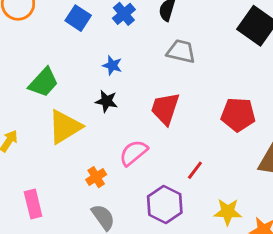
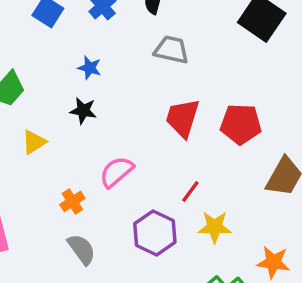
red trapezoid: (165, 109) -> (183, 118), moved
yellow triangle: (65, 127) -> (34, 142), size x0.6
yellow star: (228, 212) -> (215, 227), moved

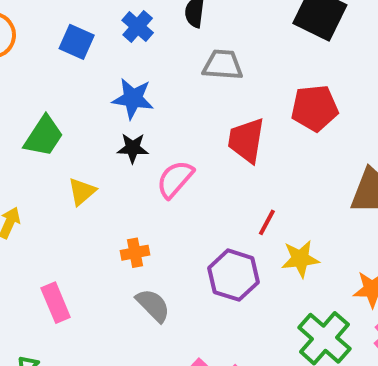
blue star: (90, 68) -> (133, 99), size x1.5
red pentagon: (241, 124) -> (315, 108), moved
pink semicircle: (116, 172) -> (175, 179), moved
orange cross: (72, 201) -> (135, 253), turned 30

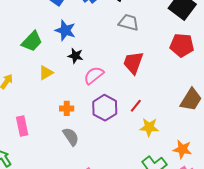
blue star: (133, 99) -> (65, 30), moved
red pentagon: (315, 108) -> (182, 45), moved
purple hexagon: (233, 275) -> (105, 108), moved

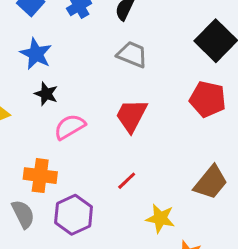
orange cross: (67, 108) -> (40, 176), moved, size x1.5
purple hexagon: (105, 108) -> (74, 215), moved
yellow star: (149, 127) -> (160, 218), moved

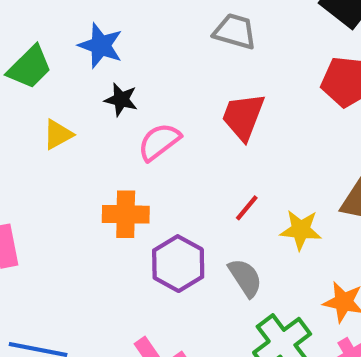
gray semicircle: (23, 214) -> (245, 278), moved
yellow star: (160, 218) -> (301, 230), moved

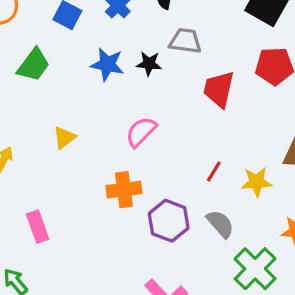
blue star: (101, 46) -> (107, 64), moved
green trapezoid: (30, 67) -> (33, 65), moved
black star: (121, 100) -> (149, 64), moved
red trapezoid: (243, 117) -> (219, 89), moved

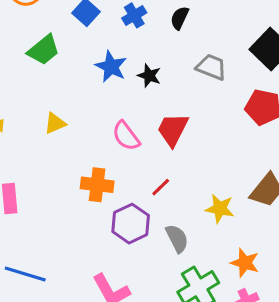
gray trapezoid: (185, 41) -> (211, 67), moved
red trapezoid: (219, 89) -> (173, 130), moved
pink semicircle: (141, 132) -> (126, 136), turned -96
red line: (214, 171) -> (161, 187), moved

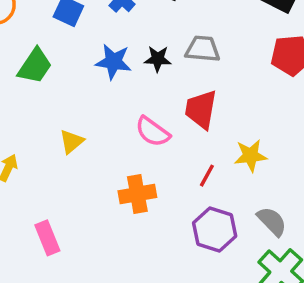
gray trapezoid: (211, 67) -> (203, 49), moved
yellow star: (220, 209) -> (251, 156), moved
purple hexagon: (131, 224) -> (215, 229), moved
gray semicircle: (177, 238) -> (272, 221), moved

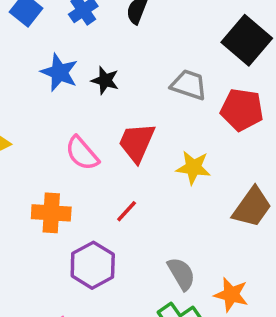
gray trapezoid: (203, 49) -> (189, 85), moved
yellow star: (251, 156) -> (193, 168), moved
purple hexagon: (215, 229) -> (93, 265), moved

